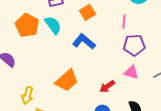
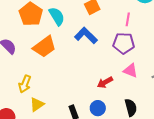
purple pentagon: (134, 45) -> (124, 43), moved
orange trapezoid: (67, 80) -> (44, 47), moved

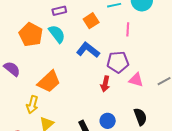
purple pentagon: (124, 43) -> (118, 62), moved
orange trapezoid: (44, 47) -> (49, 82), moved
red arrow: (105, 82) -> (105, 84), moved, turned -42

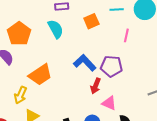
orange pentagon: (31, 35) -> (19, 34), moved
blue L-shape: (88, 50) -> (85, 63), moved
pink triangle: (136, 80) -> (109, 103), moved

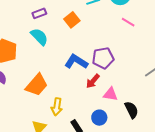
pink line: (126, 35) -> (128, 22), moved, turned -56
red arrow: (96, 86) -> (93, 81), turned 35
yellow arrow: (20, 95) -> (57, 107), moved

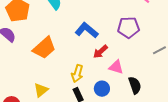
purple pentagon: (103, 58) -> (129, 27), moved
yellow arrow: (57, 107) -> (77, 74), moved

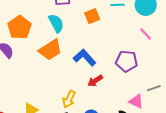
orange trapezoid: (44, 48) -> (50, 50), moved
pink triangle: (116, 67) -> (136, 101), moved

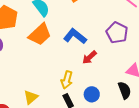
purple pentagon: (126, 61) -> (117, 33), turned 30

